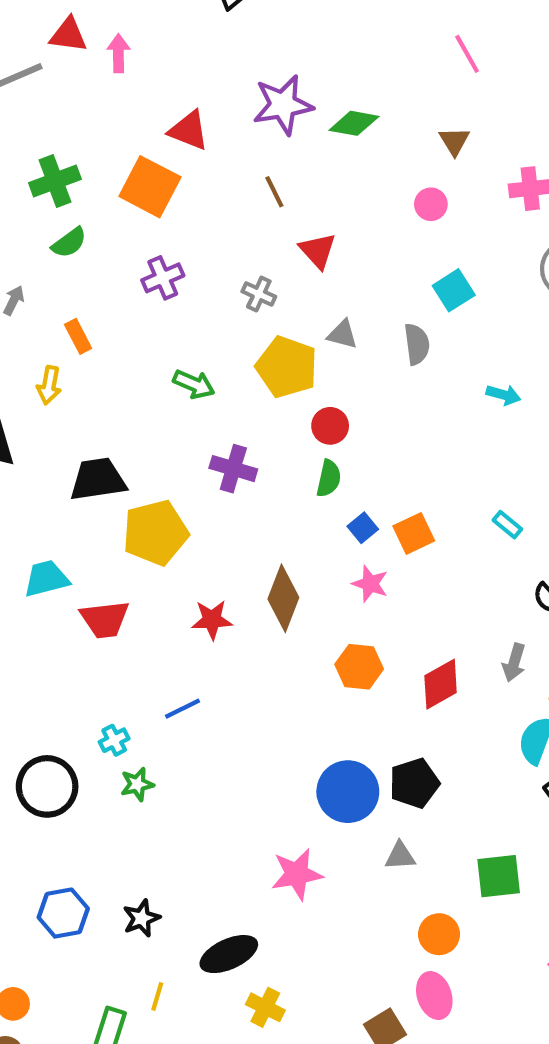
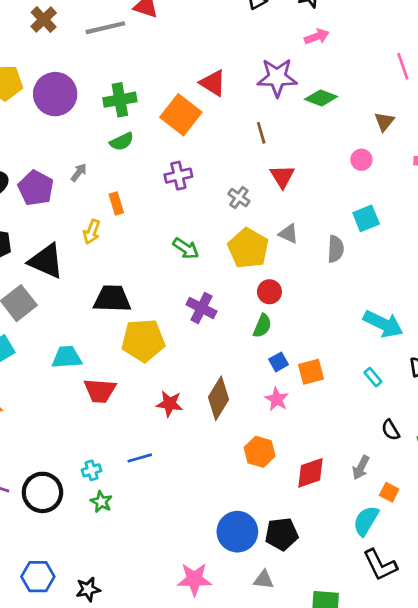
pink arrow: (118, 53) -> (317, 37), moved, turned 60
cyan arrow: (503, 395) -> (383, 324), moved, size x1.8
green star: (137, 784) -> (101, 502), turned 30

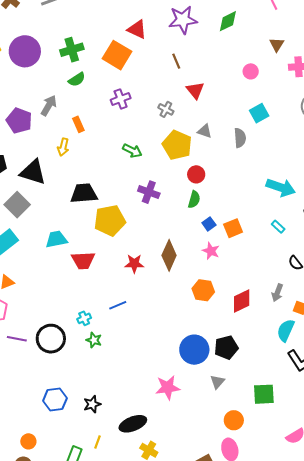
green diamond: (321, 98) -> (228, 21), moved, turned -40
brown triangle: (384, 121) -> (277, 45), moved
gray arrow: (79, 172) -> (49, 106), size x1.5
gray triangle: (264, 580) -> (217, 382), turned -49

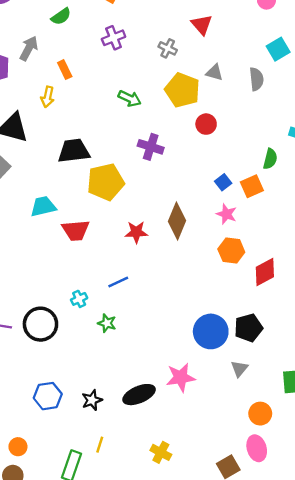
green semicircle: (194, 199) -> (270, 159), moved
orange hexagon: (203, 290) -> (231, 251), moved
green star: (94, 340) -> (107, 323), moved
black ellipse: (133, 424) -> (139, 395), moved

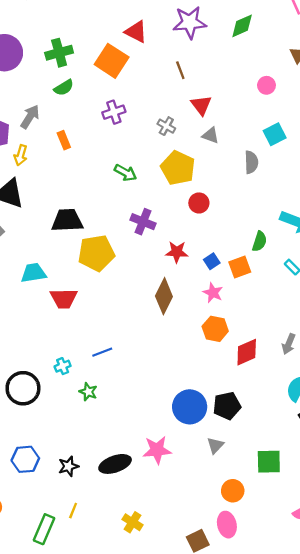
gray triangle: (214, 72) -> (211, 135), moved
yellow arrow: (48, 97) -> (21, 155), moved
red star: (136, 232) -> (177, 252), moved

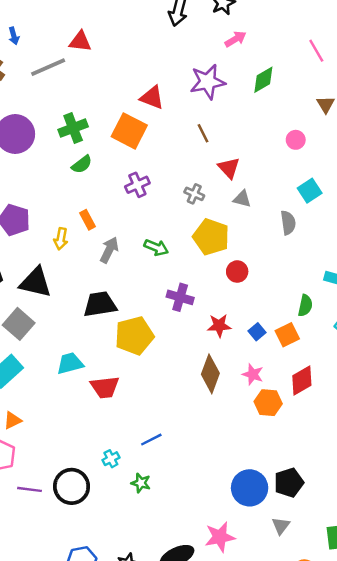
gray arrow: (30, 117) -> (109, 250), moved
yellow arrow: (21, 155) -> (61, 239), moved
pink star: (213, 293) -> (253, 374), moved
red diamond: (247, 352) -> (302, 380), moved

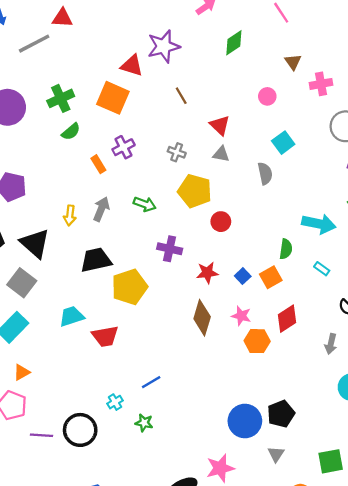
purple star: (208, 82) -> (164, 46), moved
red triangle: (229, 168) -> (220, 125), moved
orange rectangle: (88, 220) -> (98, 164), moved
yellow arrow: (61, 239) -> (70, 215), moved
black triangle: (36, 282) -> (35, 243), turned 32

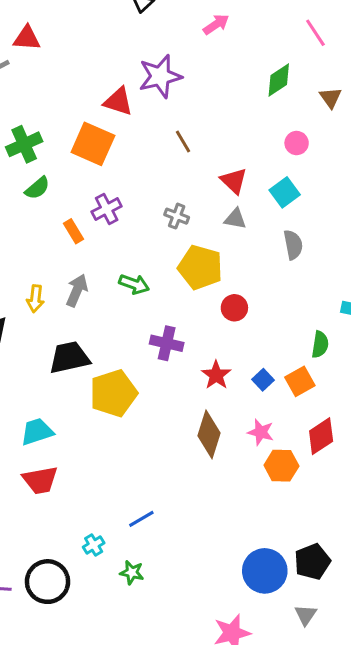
green diamond: (234, 43) -> (279, 80), moved
cyan square: (283, 143) -> (285, 192), moved
red star: (207, 273) -> (216, 375), turned -30
red trapezoid: (105, 336) -> (40, 480), moved

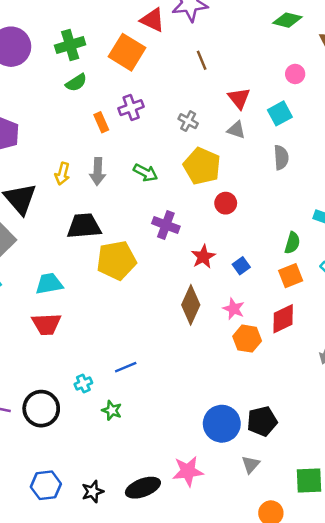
green diamond: (279, 80) -> (287, 20), turned 40
gray arrow: (77, 290) -> (98, 171), turned 152
orange square: (300, 381) -> (291, 276), moved

